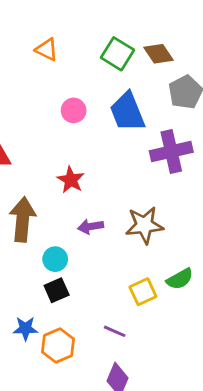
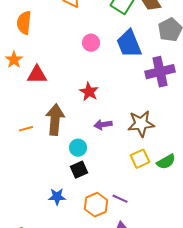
yellow square: (143, 292) -> (140, 159), moved
orange hexagon: (58, 345) -> (96, 205), moved

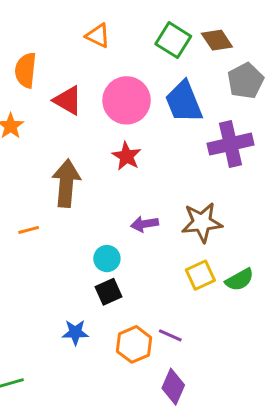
pink circle: (91, 43) -> (127, 100), size x1.8
red triangle: (37, 75) -> (68, 100), moved, turned 30
red star: (89, 92) -> (127, 156), moved
brown arrow: (55, 120) -> (66, 183), moved

